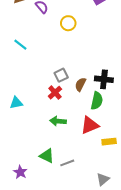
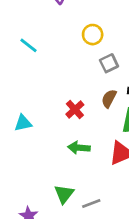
yellow circle: (68, 23) -> (93, 35), moved
gray square: (61, 75) -> (109, 63), moved
green triangle: (47, 156) -> (64, 194), turned 42

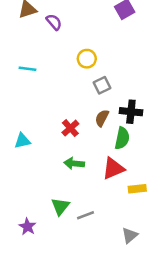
cyan line: (29, 45) -> (27, 69), turned -30

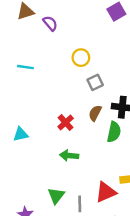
red triangle: (113, 169) -> (106, 192), moved
gray line: (86, 215) -> (80, 204), turned -70

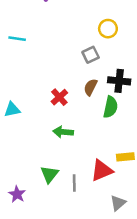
yellow circle: (81, 58) -> (108, 29), moved

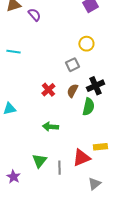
black cross: (119, 81) -> (95, 86), turned -30
red cross: (59, 97) -> (48, 90), moved

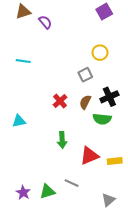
green semicircle: (88, 107) -> (102, 119), turned 84
green arrow: (50, 127) -> (62, 140), turned -98
red triangle: (81, 158) -> (89, 156), moved
green triangle: (39, 161) -> (47, 191), moved, turned 35
gray line: (59, 168) -> (72, 183), turned -64

